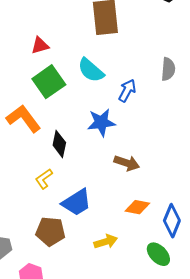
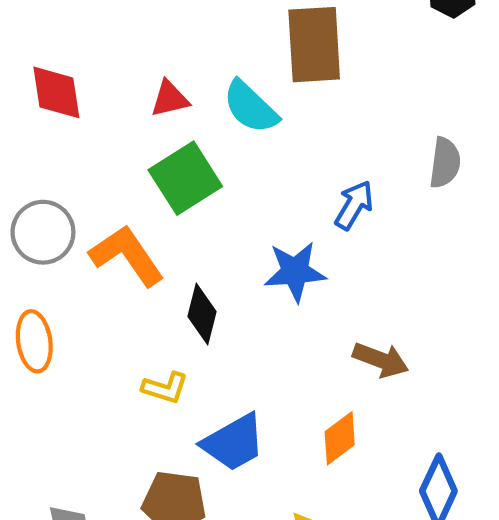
cyan semicircle: (91, 70) -> (251, 107), moved
brown arrow: (127, 163) -> (381, 360), moved
yellow L-shape: (44, 179) -> (165, 388), turned -130
orange diamond: (137, 207) -> (340, 438), moved, turned -50

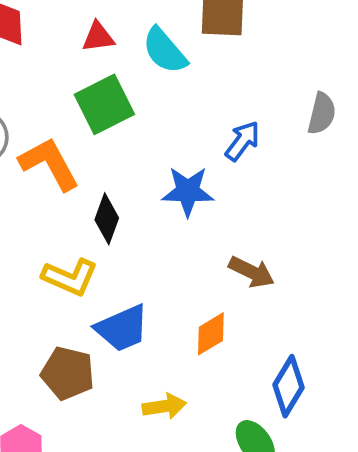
yellow L-shape: (165, 388) -> (70, 277), size x1.4

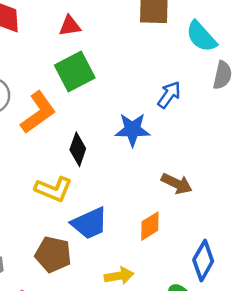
cyan semicircle: (165, 51) -> (201, 36), moved
orange L-shape: (49, 164) -> (38, 113), turned 84

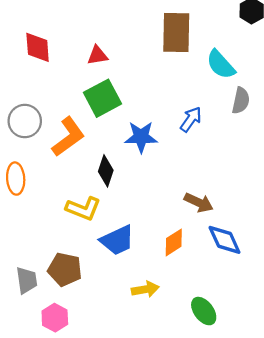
blue star: (132, 130) -> (141, 137), moved
brown pentagon: (53, 254) -> (65, 269), moved
blue diamond: (203, 261) -> (225, 240), moved, turned -54

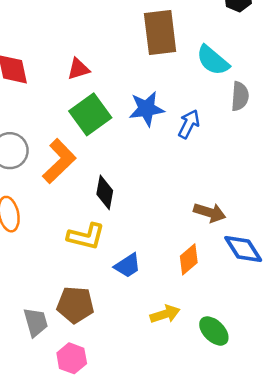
blue star: (141, 137) -> (147, 109), moved
blue trapezoid: (117, 240) -> (128, 266), size x0.7
green ellipse: (204, 311) -> (214, 331), moved

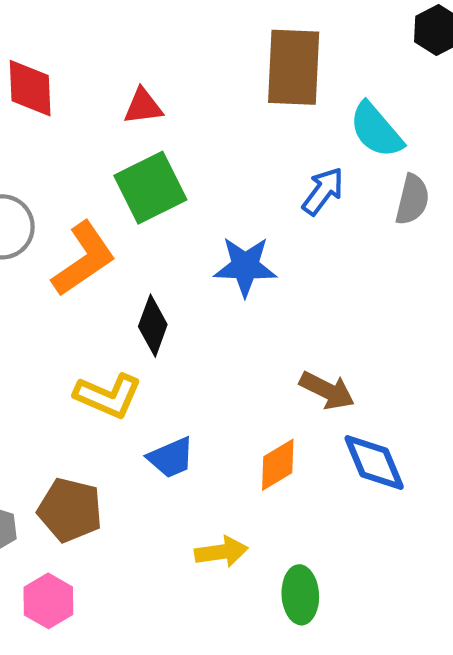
blue star: (147, 109) -> (245, 266), moved
blue arrow: (189, 124) -> (323, 191), moved
green ellipse: (214, 331) -> (300, 595), turned 32

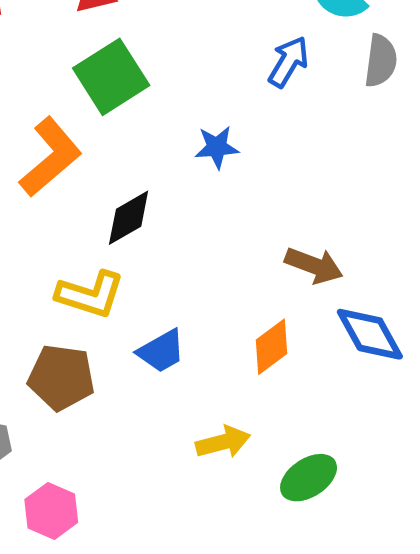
blue star: (245, 266) -> (217, 147), size x0.7
black diamond: (153, 326) -> (129, 218), turned 46
brown pentagon: (70, 510) -> (61, 377), moved
green ellipse: (300, 595) -> (309, 478), turned 66

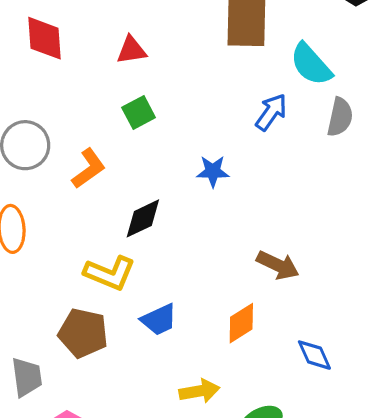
green square: (111, 77) -> (139, 113), size x0.6
orange L-shape: (51, 157) -> (89, 168), size x0.7
blue diamond: (370, 334) -> (314, 355), moved, size x0.7

